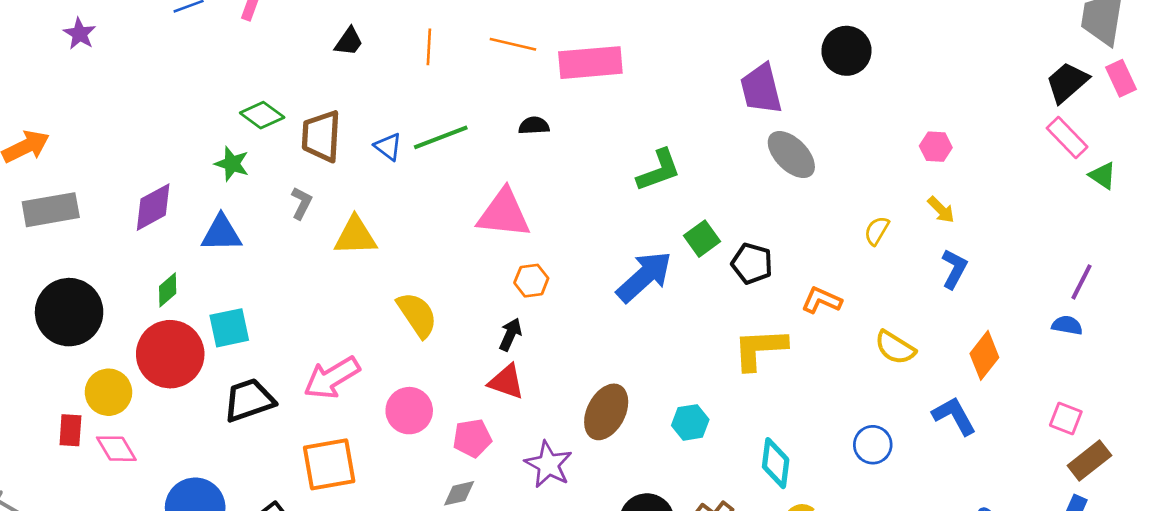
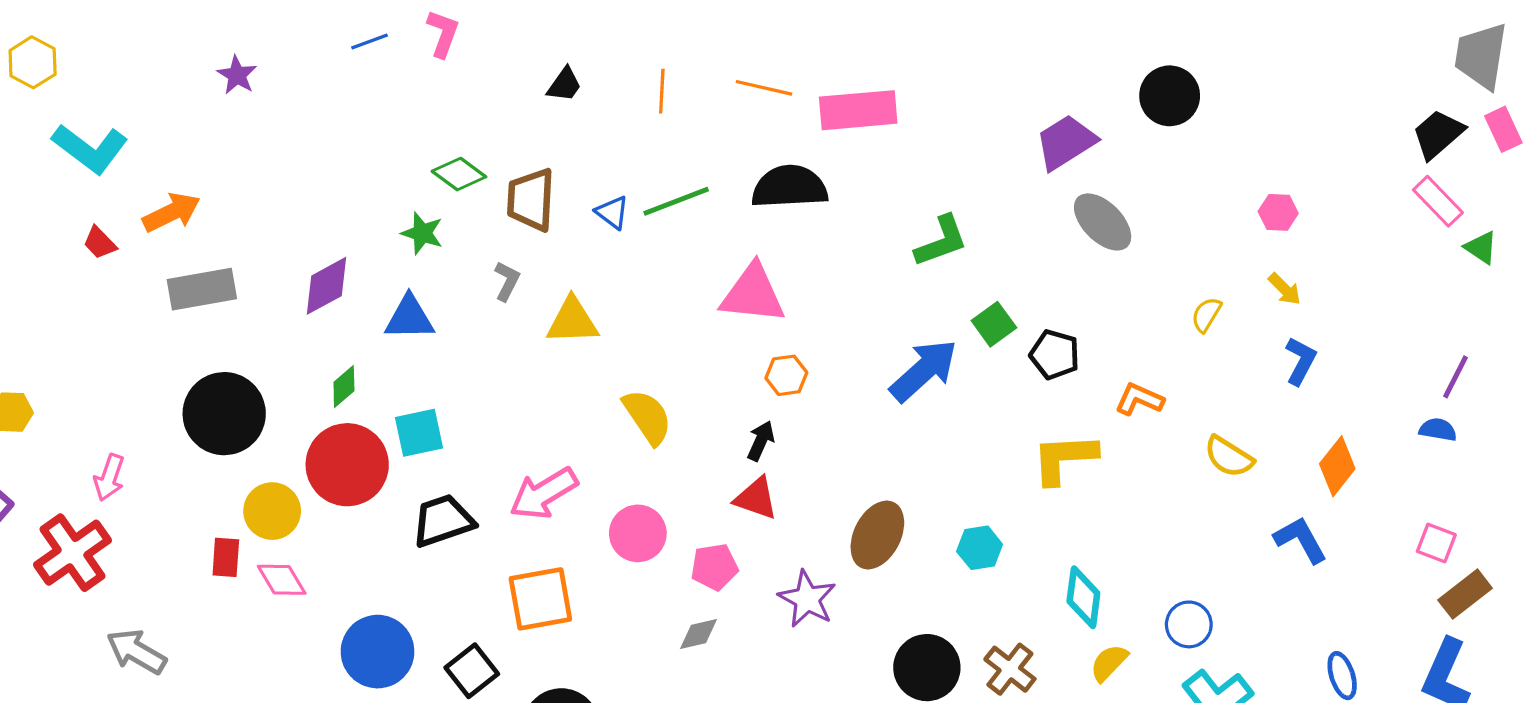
purple trapezoid: (761, 89) -> (1066, 142), turned 72
black semicircle: (534, 126) -> (790, 187), size x2.0
blue circle: (873, 445) -> (1189, 624), moved

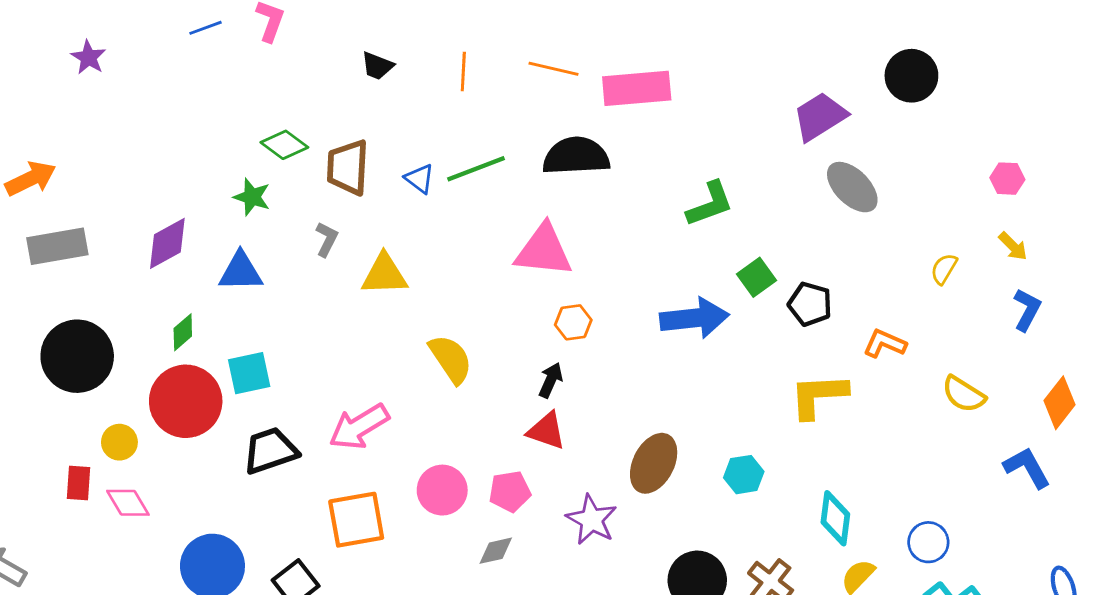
black trapezoid: (564, 85) -> (377, 66), turned 76
blue arrow: (924, 371) -> (694, 318), turned 36
yellow circle: (272, 511) -> (119, 442), size x0.7
pink circle: (638, 533) -> (442, 490), moved

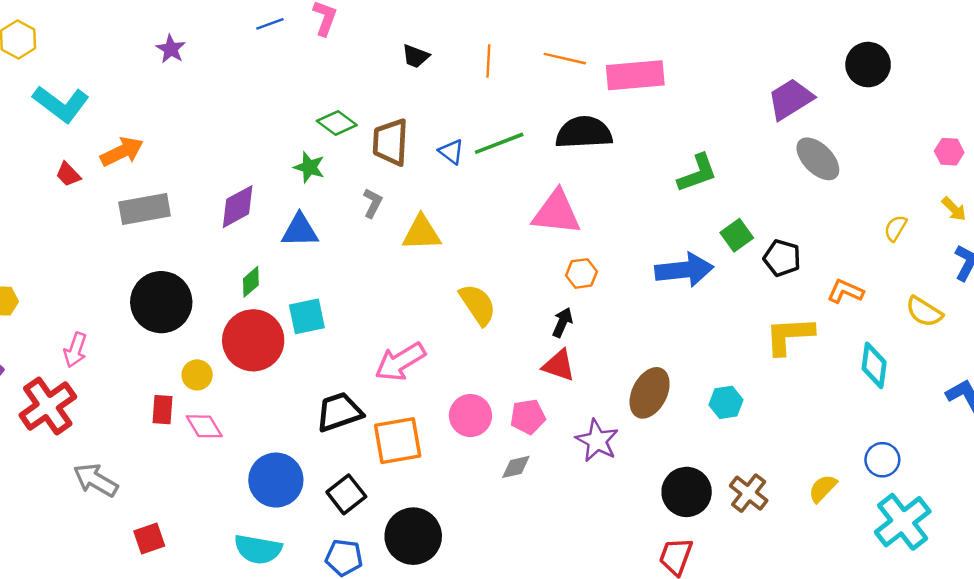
yellow semicircle: (964, 394) -> (924, 312), moved
black trapezoid: (270, 451) -> (339, 412), moved
cyan diamond: (835, 518) -> (874, 365), moved

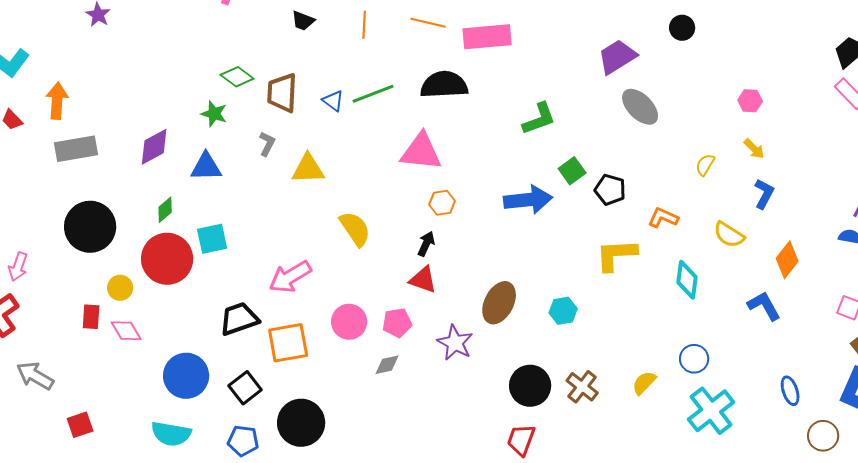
black circle: (868, 65) -> (682, 28), size x0.7
orange arrow: (122, 152) -> (57, 101), turned -60

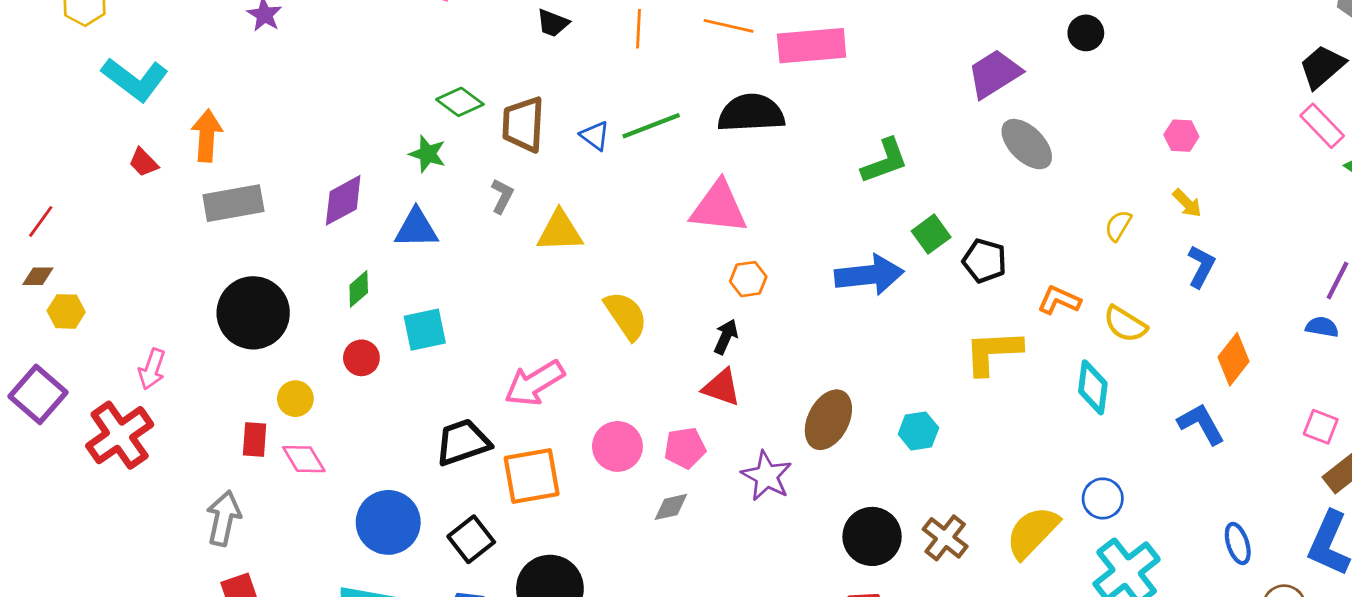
yellow semicircle: (729, 235) -> (1125, 324), moved
red circle: (167, 259) -> (361, 358), size x0.5
gray arrow: (35, 376) -> (224, 518), moved, turned 72
yellow semicircle: (644, 383) -> (1032, 532), size x1.6

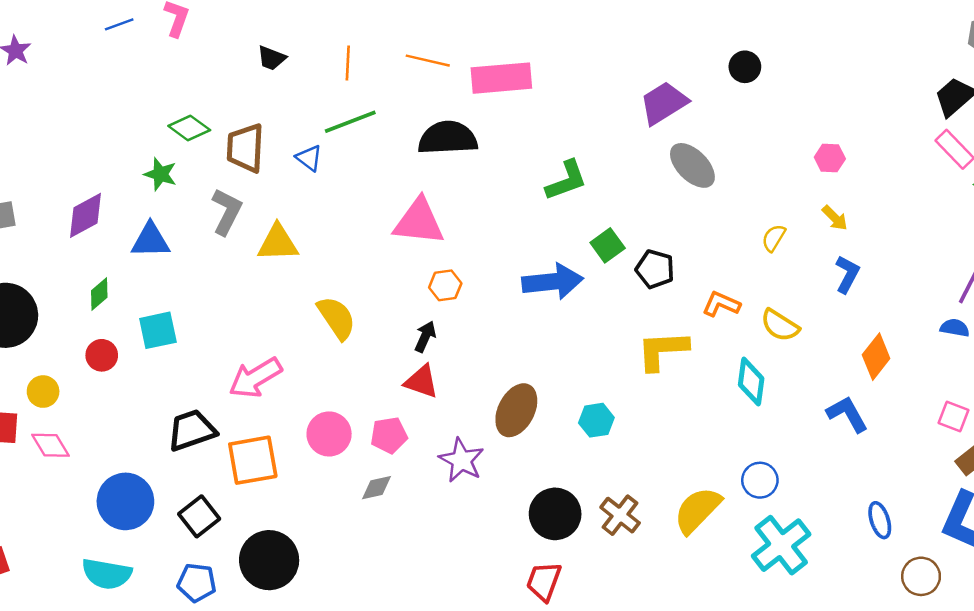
green line: (651, 126) -> (350, 122), moved
gray L-shape: (502, 196) -> (227, 212), size x1.5

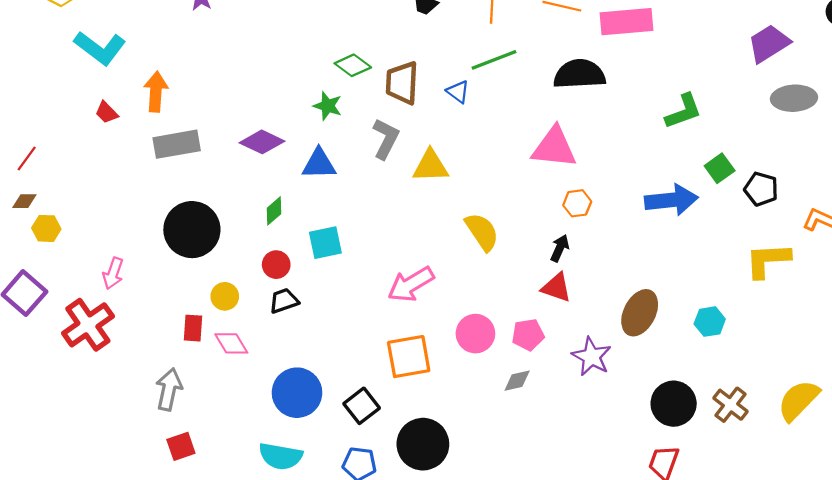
gray ellipse: (692, 165) -> (794, 98), turned -48
purple diamond: (85, 215) -> (262, 142), turned 54
black trapezoid: (192, 430) -> (284, 301), moved, size x0.7

